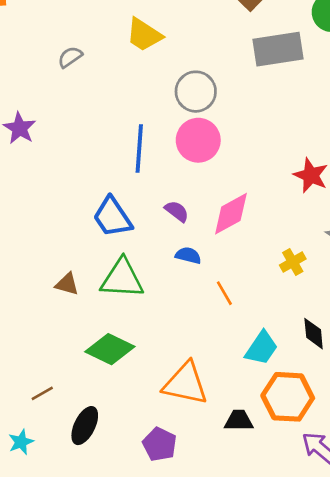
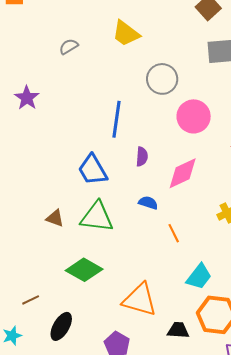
pink circle: (198, 140) -> (194, 116), moved
purple semicircle: (177, 211) -> (142, 157), moved, turned 54

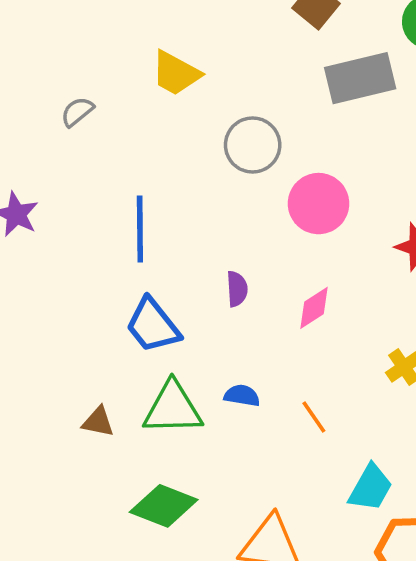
blue line: (116, 119) -> (140, 229), moved
pink diamond: (183, 173) -> (314, 308), size x0.7
blue semicircle: (148, 203) -> (242, 396), moved

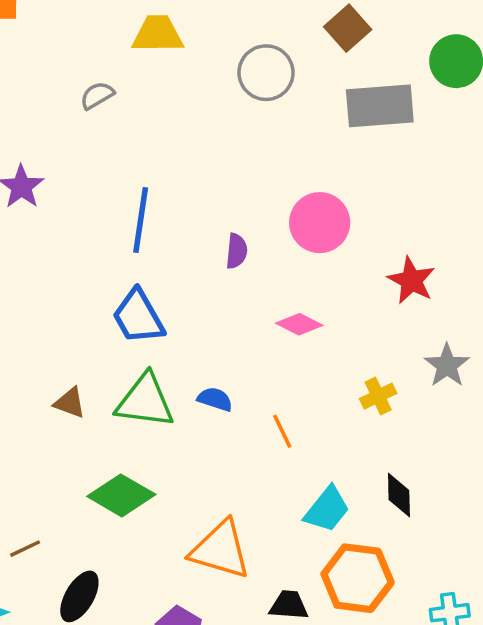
yellow trapezoid: (176, 73) -> (158, 34), moved, turned 142
gray circle: (253, 145) -> (266, 73), moved
purple semicircle: (237, 289) -> (237, 251), moved
pink diamond: (314, 308) -> (299, 324), turned 51

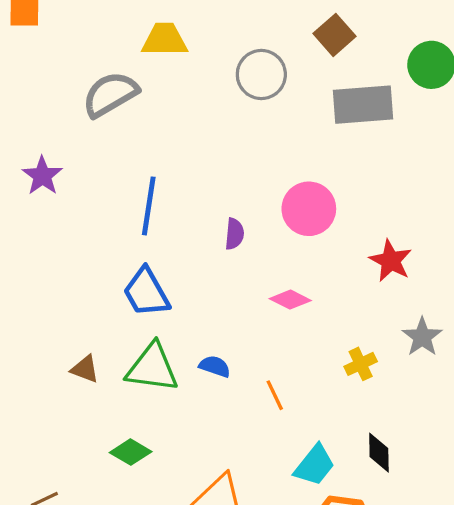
gray semicircle: (97, 95) -> (110, 94), size x1.8
green diamond: (121, 495) -> (131, 452), size x0.7

